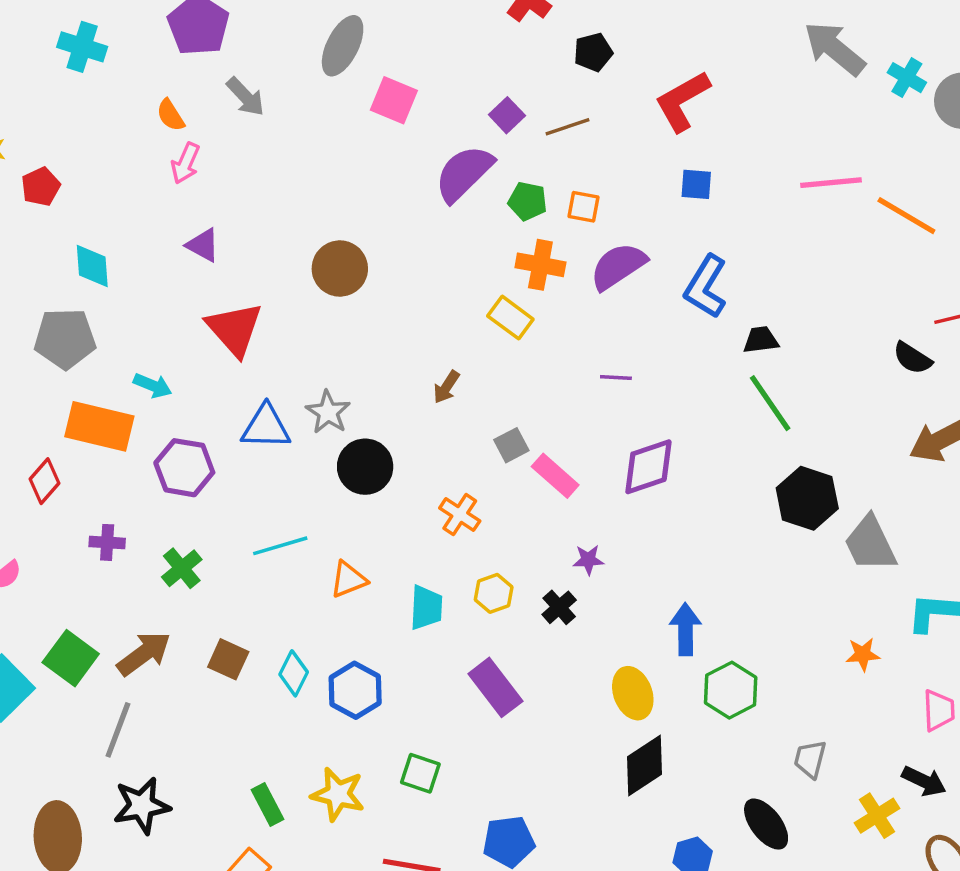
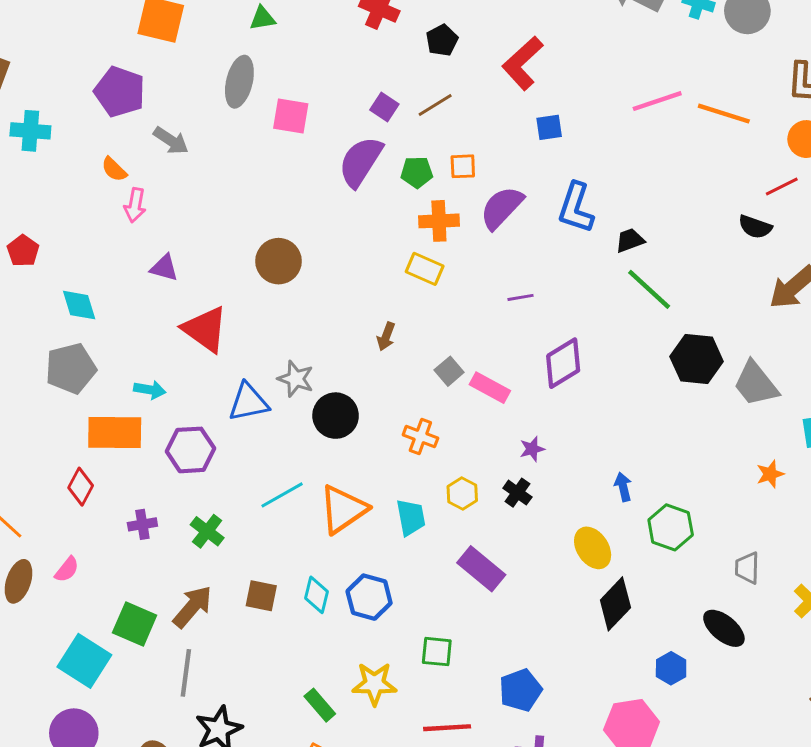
orange triangle: (348, 580) -> (343, 509), size x1.6
blue arrow: (685, 629) -> (623, 487), size x0.7

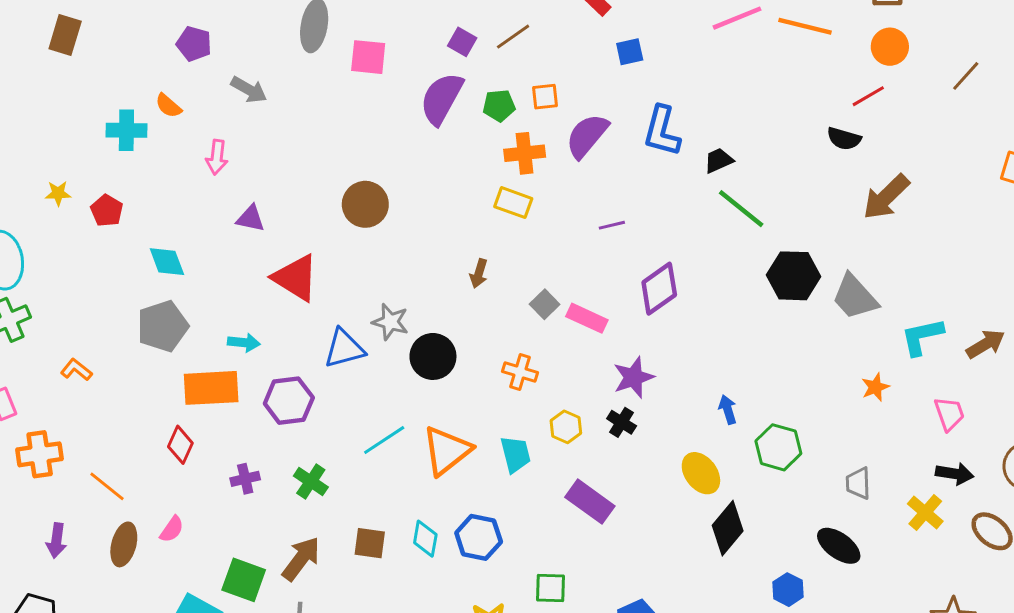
purple pentagon: (120, 92) -> (194, 44), size x0.7
cyan cross: (30, 131) -> (126, 130), moved
orange semicircle: (114, 169) -> (168, 106), moved
purple star: (532, 449) -> (634, 377), size x1.6

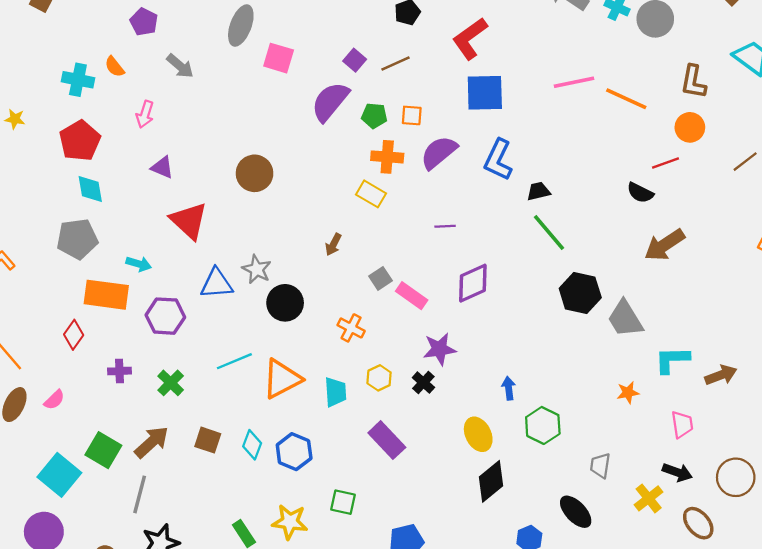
blue square: (630, 52) -> (485, 93), size x1.8
red pentagon: (107, 211) -> (80, 141), moved, size x1.6

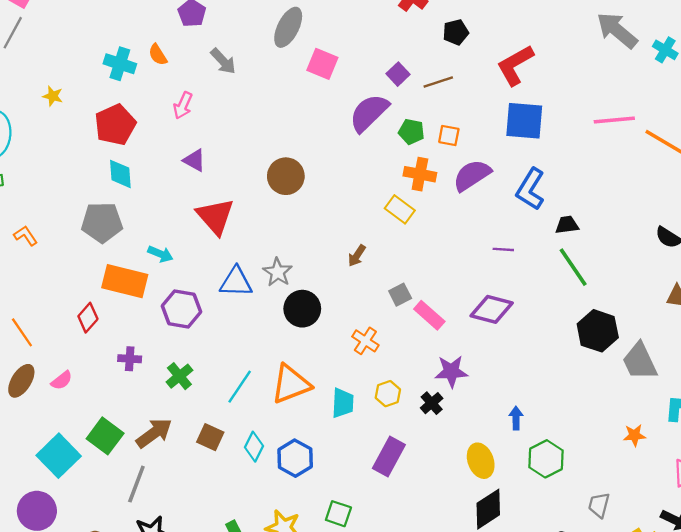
purple line: (445, 226) -> (503, 249), moved
purple diamond: (473, 283) -> (492, 309), turned 33
cyan line: (234, 361) -> (240, 387), moved, turned -40
purple rectangle: (387, 440) -> (389, 457), turned 66

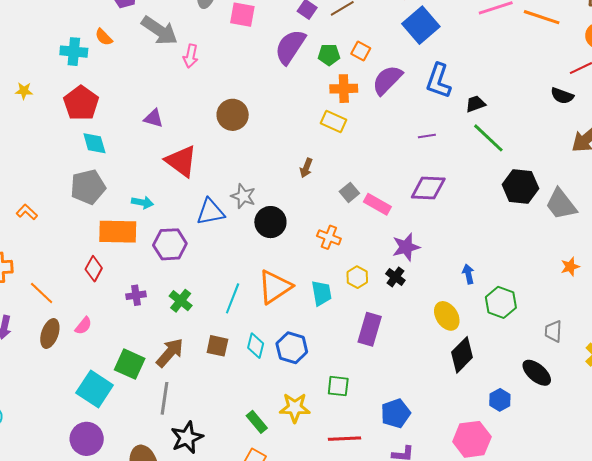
gray arrow: (223, 61) -> (159, 30), size x1.5
pink arrow: (183, 105) -> (191, 56), moved
blue square: (524, 121) -> (421, 25), turned -33
orange square: (449, 135) -> (361, 51), turned 30

